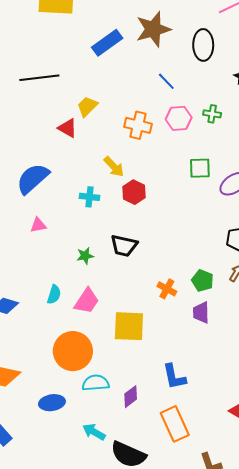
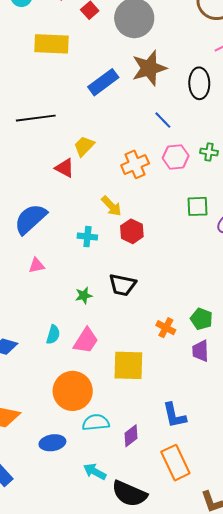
orange cross: (138, 125) -> (135, 164), turned -36

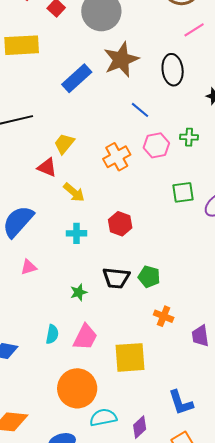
yellow arrow: (111, 206) -> (74, 192), moved
green pentagon: (201, 319) -> (149, 277), moved

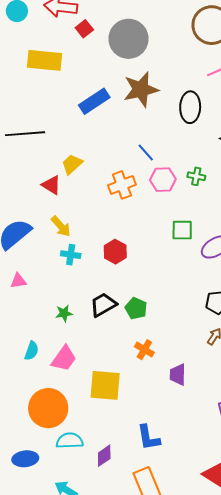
blue line: (140, 110) -> (146, 152), moved
yellow arrow: (74, 192) -> (61, 226), moved
black trapezoid: (116, 278) -> (103, 305), turned 136

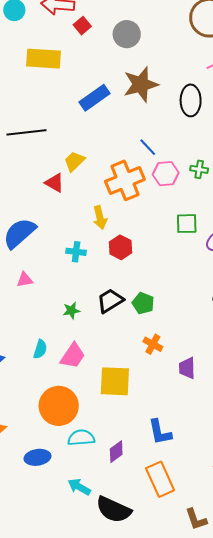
gray circle: (128, 39) -> (127, 34), size x0.7
orange cross: (122, 185) -> (125, 180), size x1.4
yellow arrow: (61, 226) -> (100, 218), moved, turned 30

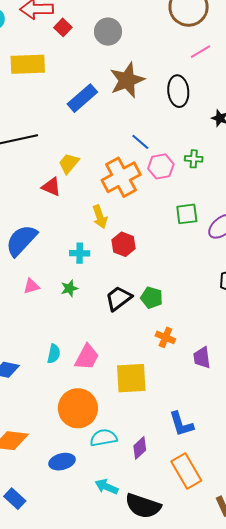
green star: (71, 311) -> (69, 288), moved

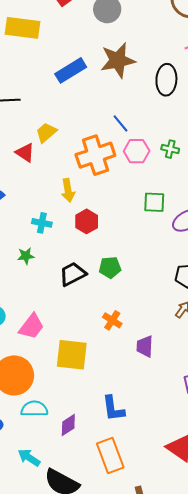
green pentagon: (152, 298) -> (110, 267), moved, turned -30

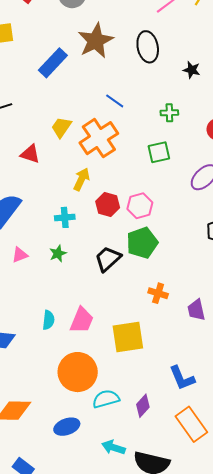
yellow trapezoid: (46, 133) -> (61, 127), moved
pink hexagon: (137, 151) -> (140, 206), moved
yellow arrow: (68, 190) -> (81, 179), turned -130
green square: (154, 202) -> (159, 152), moved
green pentagon: (110, 267) -> (142, 243), size x1.4

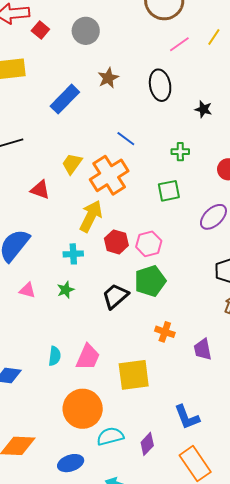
brown star: (96, 41) -> (108, 78), size x0.6
yellow arrow: (81, 179) -> (91, 216), size x1.4
pink triangle: (20, 255) -> (27, 290), turned 36

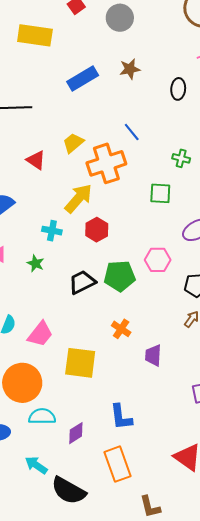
black ellipse: (160, 85) -> (178, 89), size x0.7
pink hexagon: (149, 244) -> (158, 260), moved
green star: (66, 290) -> (35, 263), turned 30

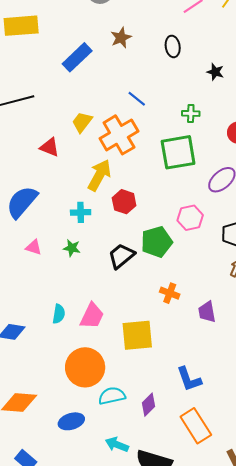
green square: (160, 193) -> (178, 152), size x1.6

